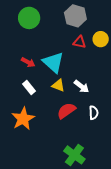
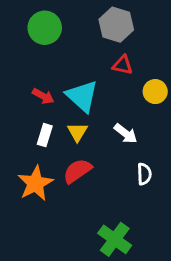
yellow circle: (101, 39) -> (155, 92), moved
yellow triangle: (58, 85) -> (77, 132), moved, turned 40
white rectangle: (29, 87) -> (45, 135), turned 56
red semicircle: (66, 111) -> (77, 171), moved

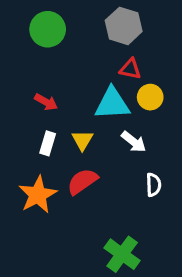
yellow circle: (155, 92) -> (150, 97), moved
cyan triangle: (82, 96) -> (112, 104), moved, turned -45

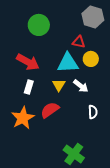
gray hexagon: (124, 26) -> (93, 17), moved
green circle: (48, 29) -> (39, 25), moved
red arrow: (46, 102) -> (28, 62), size x1.6
yellow triangle: (82, 140) -> (59, 85), moved

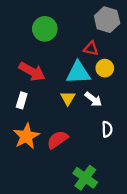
white rectangle: (29, 87) -> (22, 100), moved
red semicircle: (50, 110) -> (57, 140), moved

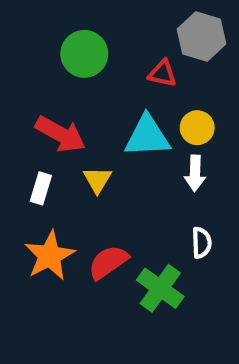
red triangle: (91, 48) -> (162, 73), moved
yellow triangle: (68, 98) -> (97, 180), moved
white arrow: (93, 99) -> (195, 173), moved, turned 54
green cross: (85, 178) -> (160, 288), moved

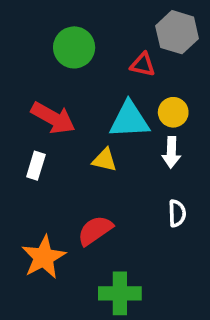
yellow triangle: (97, 180) -> (105, 160), moved, turned -48
orange star: (50, 256) -> (44, 257), moved
green cross: (160, 288) -> (120, 293), moved, turned -36

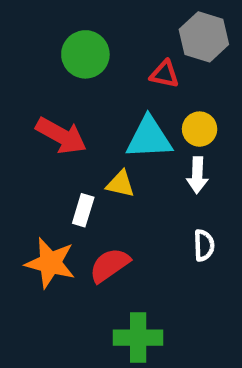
white rectangle: (36, 166) -> (83, 210), moved
orange star: (44, 257) -> (50, 263), moved, turned -30

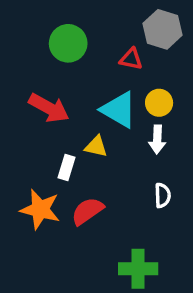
cyan triangle: (149, 138) -> (119, 110), turned 33
green cross: (138, 338) -> (138, 269), moved

